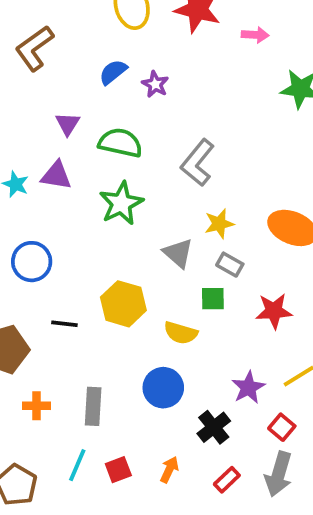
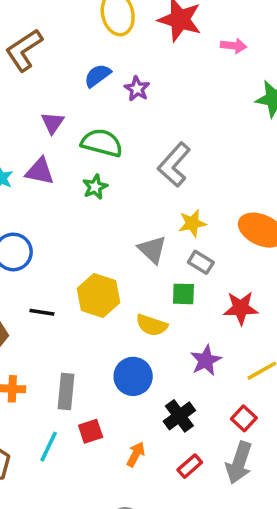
green star: (121, 203) -> (95, 187), moved, size x0.6
purple star: (248, 388) -> (206, 360), moved
red square: (118, 470) -> (91, 431), moved

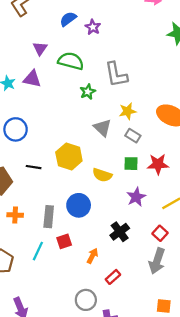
gray L-shape: (174, 165) -> (116, 75), turned -52
green star: (95, 187) -> (88, 92), moved
green square: (183, 294) -> (131, 164), moved
blue circle: (133, 376) -> (79, 205), moved
red rectangle: (190, 466) -> (113, 277), moved

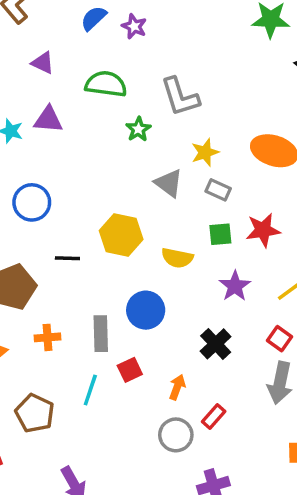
purple triangle: (40, 49) -> (43, 63), moved, turned -32
gray circle: (86, 300) -> (176, 435), moved

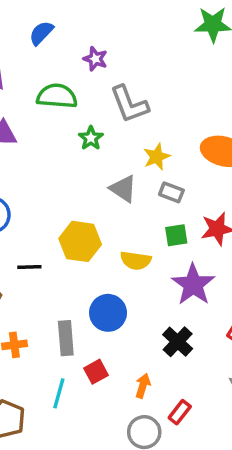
purple star: (134, 26) -> (95, 59), moved
purple star: (235, 286) -> (193, 285), size x1.4

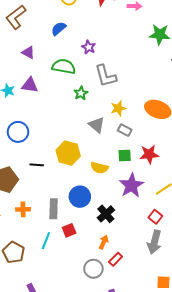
black cross: (178, 342) -> (106, 214), moved
orange arrow: (143, 386) -> (104, 242), moved

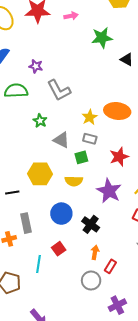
green star: (81, 93) -> (40, 121), moved
yellow star: (118, 108) -> (90, 117), moved
green square: (125, 156) -> (81, 157), moved
gray rectangle: (54, 209) -> (26, 223), moved

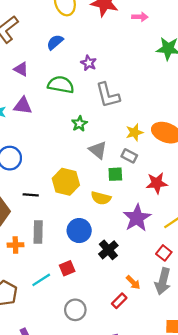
orange arrow: (95, 252) -> (133, 282), moved, turned 112
cyan line: (38, 264) -> (41, 280), turned 36
gray circle: (91, 281) -> (75, 310), moved

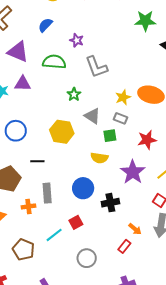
purple triangle: (21, 69) -> (18, 52), size x1.6
yellow hexagon: (66, 182) -> (62, 132), moved
black cross: (108, 250) -> (110, 203), turned 36

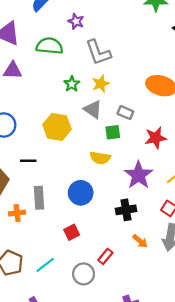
yellow star: (123, 97) -> (101, 84), moved
black cross: (110, 203) -> (126, 210), moved
cyan line: (54, 235) -> (45, 265), moved
red rectangle: (124, 246) -> (105, 256), moved

